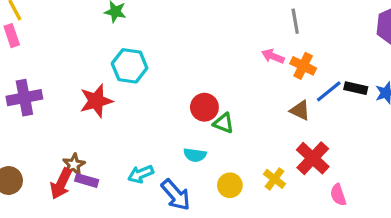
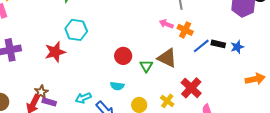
brown triangle: (300, 110) -> (167, 58), moved, size x1.5
green triangle: (224, 123) -> (146, 66), moved, turned 40

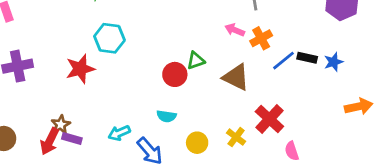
orange cross: (185, 30) -> (261, 38), turned 35
green triangle: (146, 66) -> (196, 61), moved, turned 40

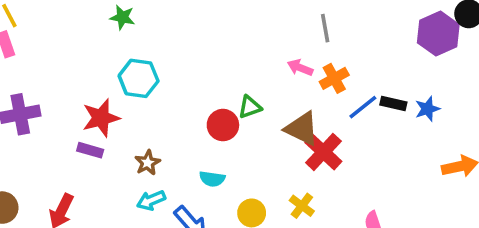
red cross: (269, 119) -> (323, 152), moved
brown star: (61, 125) -> (148, 163), moved
purple rectangle: (72, 138) -> (90, 150), moved

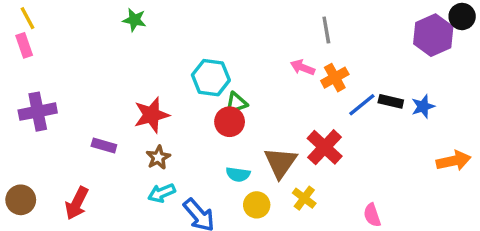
cyan hexagon: (139, 78) -> (211, 78), moved
green triangle: (250, 107) -> (236, 103), moved
red star: (101, 118) -> (151, 115), moved
brown triangle: (302, 129) -> (280, 162), moved, turned 39
cyan semicircle: (212, 179) -> (238, 174), moved

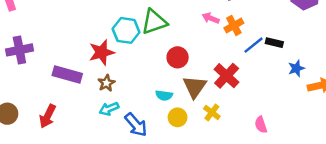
cyan hexagon: (211, 78) -> (126, 30), moved
green triangle: (236, 103) -> (154, 22), moved, size x1.6
blue star: (423, 106) -> (296, 68), moved
red circle: (230, 122) -> (178, 57), moved
purple rectangle: (104, 145) -> (67, 74), size x1.6

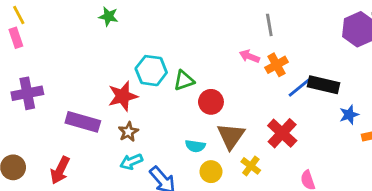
green triangle: (154, 22) -> (184, 80), moved, size x0.7
black rectangle: (274, 43) -> (323, 85), size x1.5
red cross: (227, 76) -> (282, 133), moved

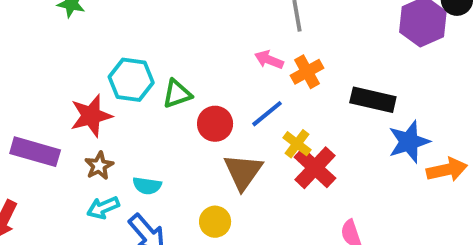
blue line: (299, 88) -> (267, 114), moved
blue star: (349, 115) -> (409, 142), size x1.5
cyan semicircle: (195, 146) -> (147, 186), moved
yellow cross: (251, 166) -> (297, 144), moved

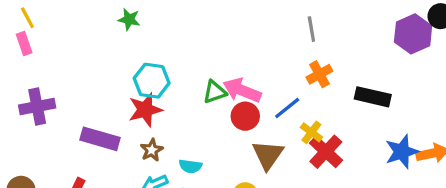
pink arrow: (269, 60) -> (242, 90), moved, size x1.6
cyan hexagon: (131, 80) -> (152, 81), moved
blue star: (409, 142) -> (402, 152), moved

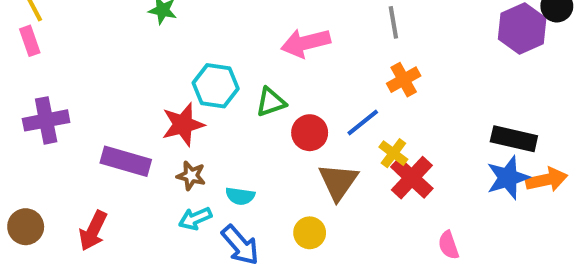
cyan hexagon: (152, 81) -> (216, 86), moved
pink arrow: (242, 90) -> (306, 43), moved, turned -36
black rectangle: (373, 97) -> (514, 139), moved
brown star: (152, 150) -> (191, 176), turned -30

